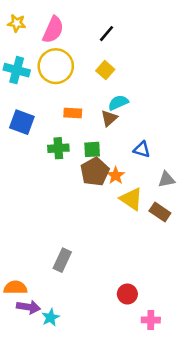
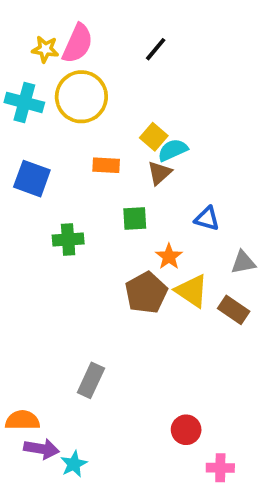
yellow star: (17, 23) -> (45, 49), moved
yellow square: (105, 70) -> (154, 137), moved
green cross: (58, 148) -> (68, 239), moved
brown pentagon: (95, 172) -> (146, 293), moved

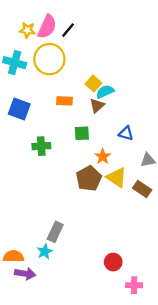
black line: (156, 49) -> (68, 30), moved
cyan star: (74, 464) -> (45, 252), moved

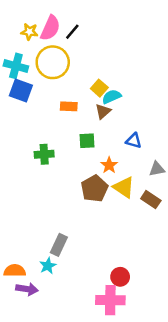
blue square: (19, 109) -> (21, 90), moved
pink cross: (134, 285) -> (110, 300), moved, size x1.6

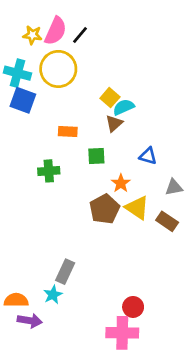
orange rectangle: (69, 106) -> (68, 132), moved

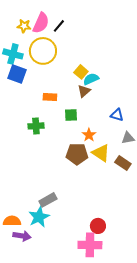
blue triangle: (148, 156) -> (117, 115), moved
brown pentagon: (105, 209) -> (77, 154), turned 30
gray rectangle: (65, 272) -> (48, 200), turned 36
cyan star: (53, 295) -> (39, 217), size x1.5

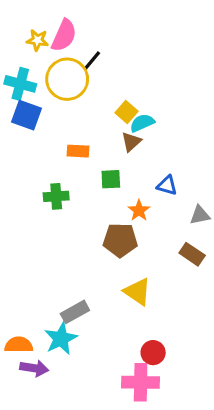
black line: (59, 26) -> (92, 60), moved
blue triangle: (117, 115) -> (167, 185), moved
yellow triangle: (101, 153) -> (137, 292), moved

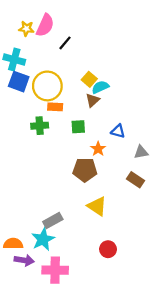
yellow circle: (67, 79) -> (47, 86), moved
green cross: (56, 196) -> (40, 126), moved
pink cross: (141, 382) -> (55, 270), moved

